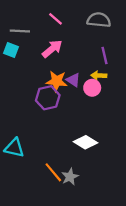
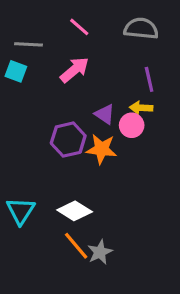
orange star: (57, 81) -> (101, 149), moved
white diamond: (86, 142) -> (75, 211), moved
cyan triangle: (14, 148) -> (21, 211), turned 50

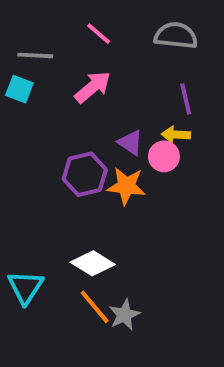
cyan triangle: (21, 211) -> (25, 287), moved

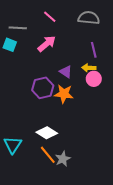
pink circle: (164, 156) -> (94, 79), moved

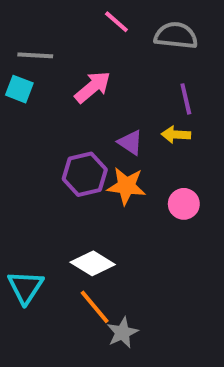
pink line: (50, 17) -> (116, 22), moved
pink circle: (94, 79) -> (184, 204), moved
gray star: (63, 159) -> (122, 333), moved

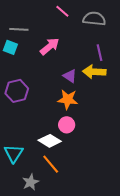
yellow arrow: (176, 135) -> (94, 72), size x1.5
purple hexagon: (85, 174) -> (17, 91), moved
pink circle: (184, 204) -> (67, 125), moved
gray star: (122, 333) -> (31, 182), moved

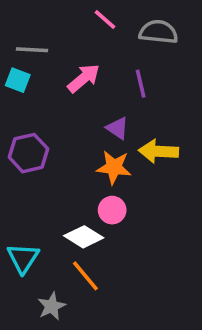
purple line: (100, 53) -> (141, 84), moved
yellow arrow: (94, 72) -> (158, 151), moved

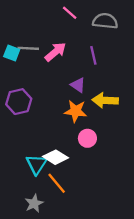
gray line: (32, 50) -> (28, 48), moved
pink circle: (112, 210) -> (87, 138), moved
cyan triangle: (23, 258) -> (37, 164), moved

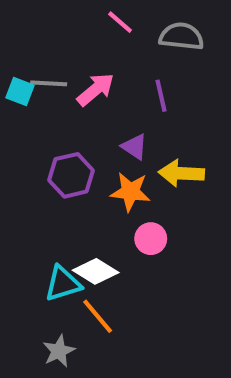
purple hexagon: (19, 102) -> (71, 175), moved
cyan triangle: (37, 164) -> (63, 284), turned 40

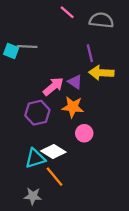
pink arrow: (96, 90) -> (53, 86), moved
yellow arrow: (181, 173) -> (101, 73), moved
purple hexagon: (71, 175) -> (37, 113), moved
gray star: (59, 351) -> (33, 196), turned 30

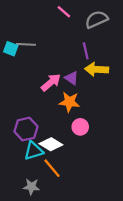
gray semicircle: (101, 20) -> (97, 19), turned -30
purple hexagon: (37, 113) -> (26, 129), moved

